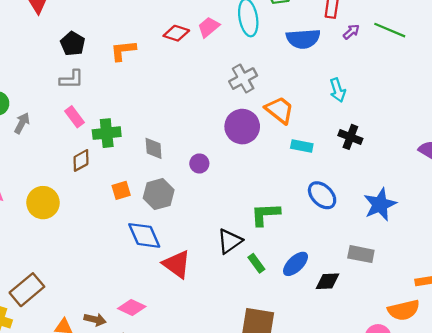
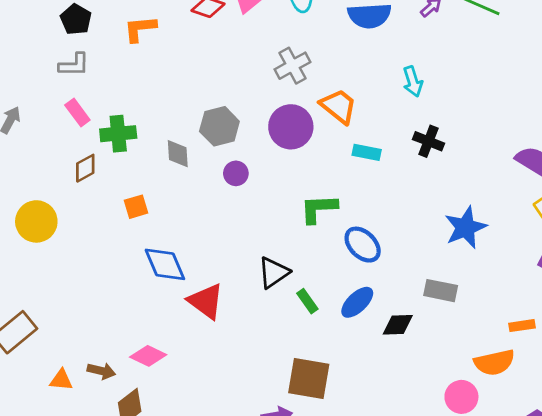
gray hexagon: (159, 194) -> (219, 126), moved
blue ellipse: (322, 195) -> (363, 245), moved
green L-shape: (265, 214) -> (319, 209), moved

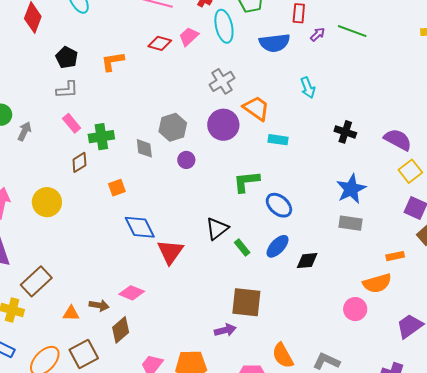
black cross: (428, 141) -> (345, 132), moved
gray rectangle: (441, 291) -> (350, 223), moved
red triangle: (206, 301) -> (170, 252), turned 32

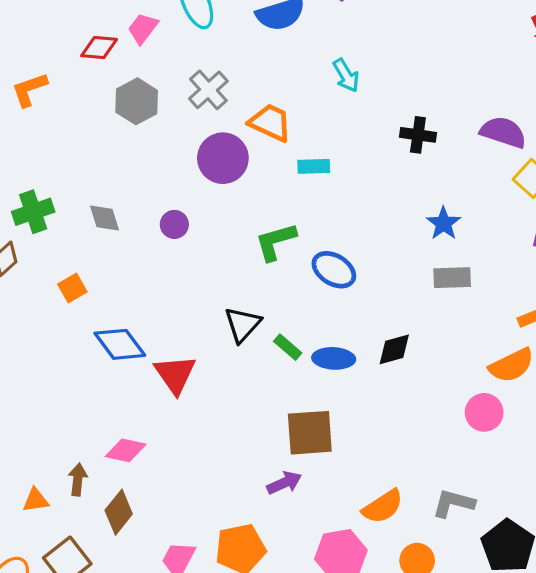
gray hexagon: (173, 127) -> (137, 101), moved
blue star: (351, 189) -> (444, 223), size x0.7
blue ellipse: (278, 246) -> (334, 358), moved, turned 60
brown arrow: (99, 305) -> (78, 480), turned -84
orange semicircle: (283, 355) -> (383, 507), turned -84

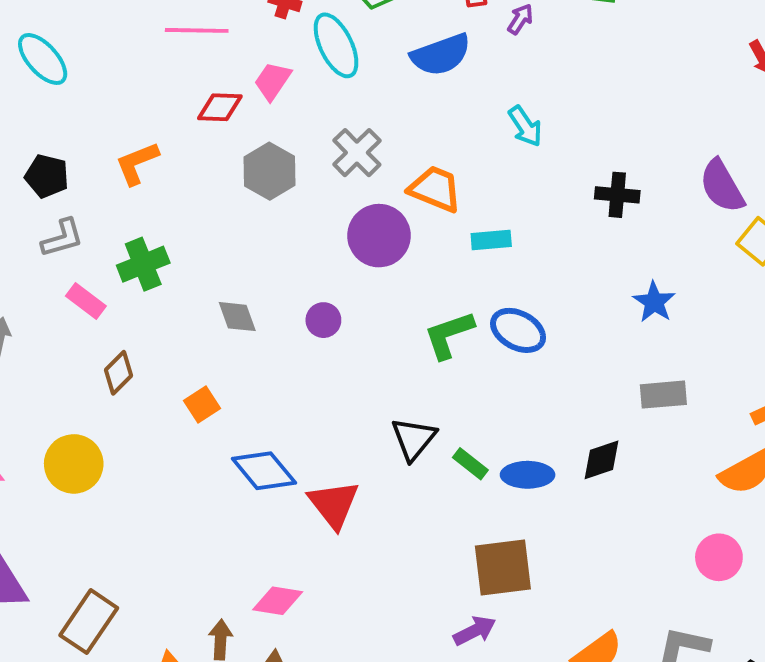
purple semicircle: (503, 132) -> (722, 186), turned -135
green cross: (33, 212) -> (143, 264), moved
blue ellipse: (334, 270) -> (518, 330), moved
gray rectangle: (452, 278) -> (663, 395), moved
pink circle: (484, 412) -> (719, 557), moved

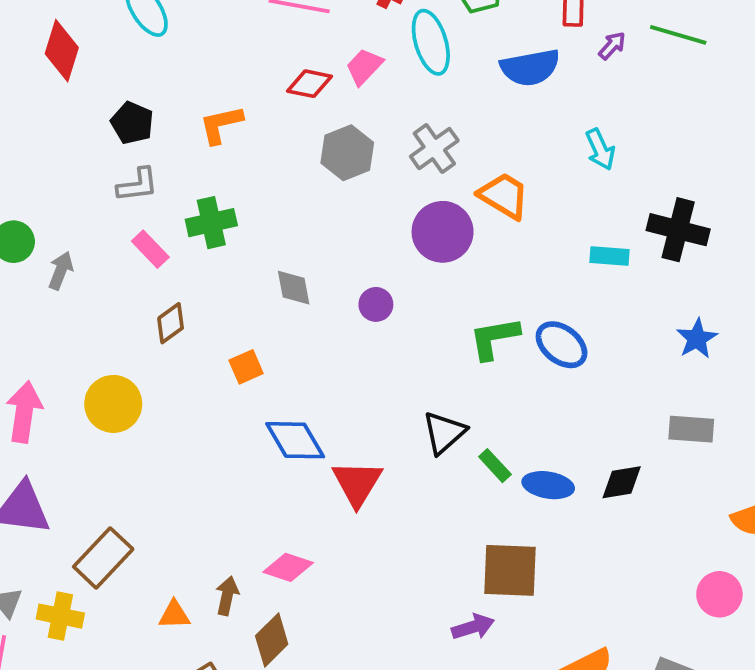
black cross: (617, 195) -> (678, 230), size x1.4
cyan rectangle: (491, 240) -> (609, 256), moved

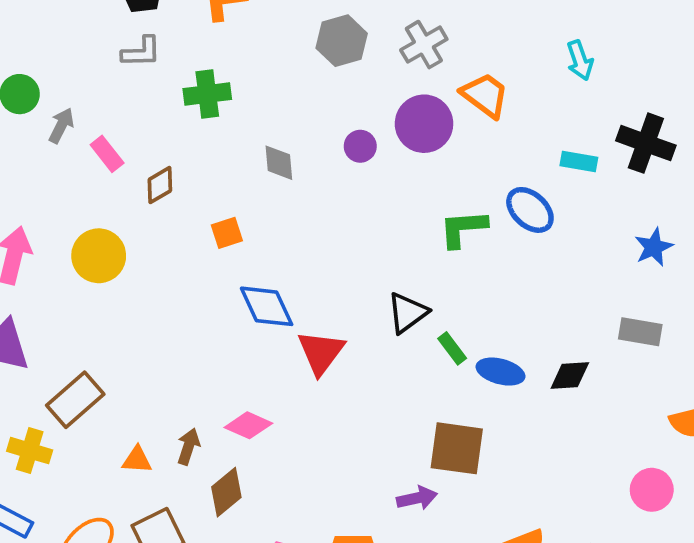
pink rectangle: (150, 249) -> (107, 154), moved
purple circle: (376, 304) -> (360, 146), moved
blue ellipse: (562, 345) -> (530, 210), moved

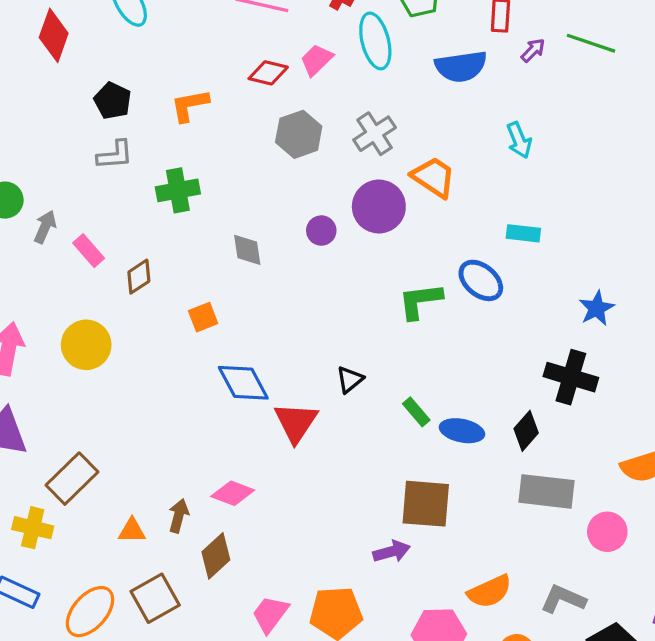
black cross: (646, 143) -> (571, 377), moved
black triangle: (407, 313) -> (350, 380), moved, size x0.7
gray rectangle: (640, 332) -> (546, 491), moved, size x1.4
black diamond: (570, 376) -> (526, 431), turned -42

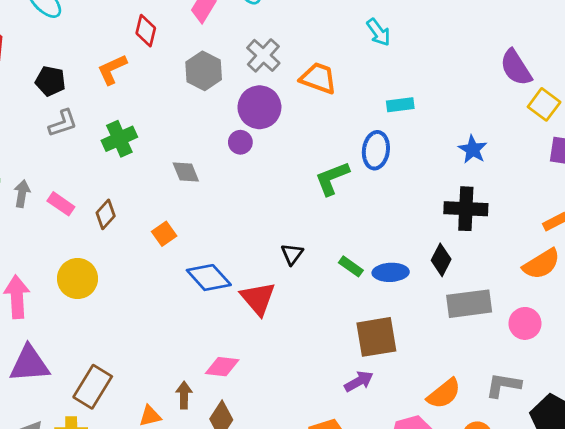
red diamond: (268, 73) -> (146, 31), moved, turned -76
purple circle: (379, 207) -> (259, 107), moved
blue ellipse: (481, 280) -> (376, 150), turned 72

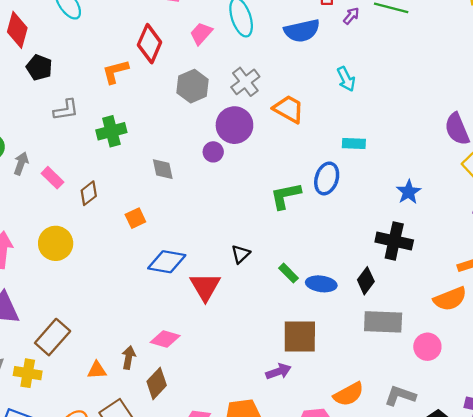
red diamond: (146, 31) -> (150, 44), size x1.4
black pentagon: (50, 81) -> (39, 67), moved
blue diamond: (209, 278) -> (167, 262), turned -48

